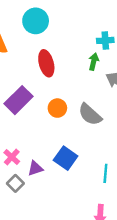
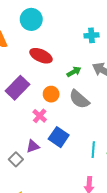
green arrow: (94, 62) -> (74, 72), moved, turned 48
red ellipse: (46, 63) -> (41, 56), turned -50
pink cross: (12, 157) -> (40, 116), moved

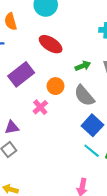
blue square: (59, 137) -> (92, 125), moved
purple triangle: (33, 146) -> (12, 127), moved
cyan line: (93, 150) -> (92, 151), turned -63

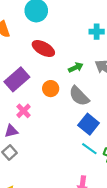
pink cross: (40, 107) -> (23, 111), moved

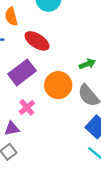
red ellipse: (43, 49) -> (37, 41), moved
orange circle: (51, 89) -> (58, 85), size x1.5

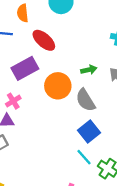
pink cross: (27, 107) -> (13, 101), moved

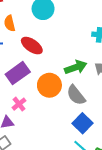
green arrow: (89, 70) -> (76, 67), size x1.5
pink cross: (13, 101) -> (19, 104), moved

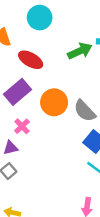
green arrow: (76, 67) -> (80, 51), moved

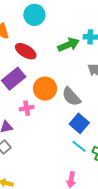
pink cross: (22, 126) -> (27, 108), moved, turned 32

